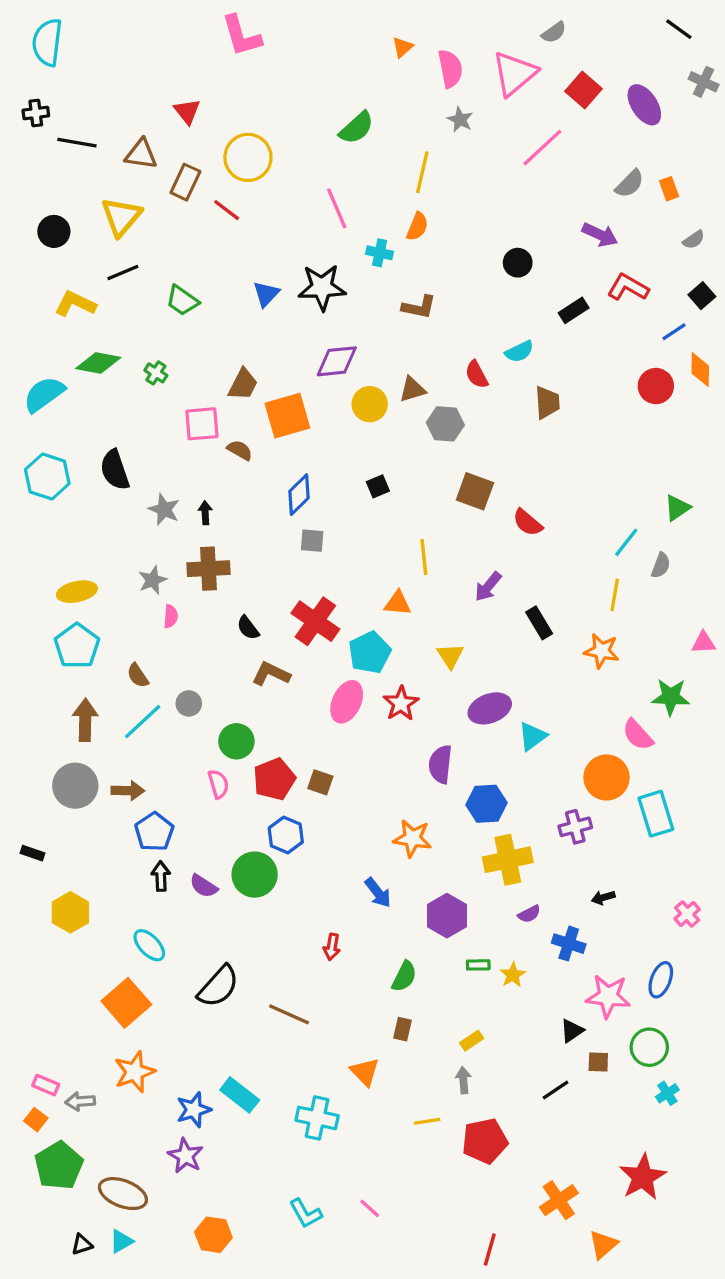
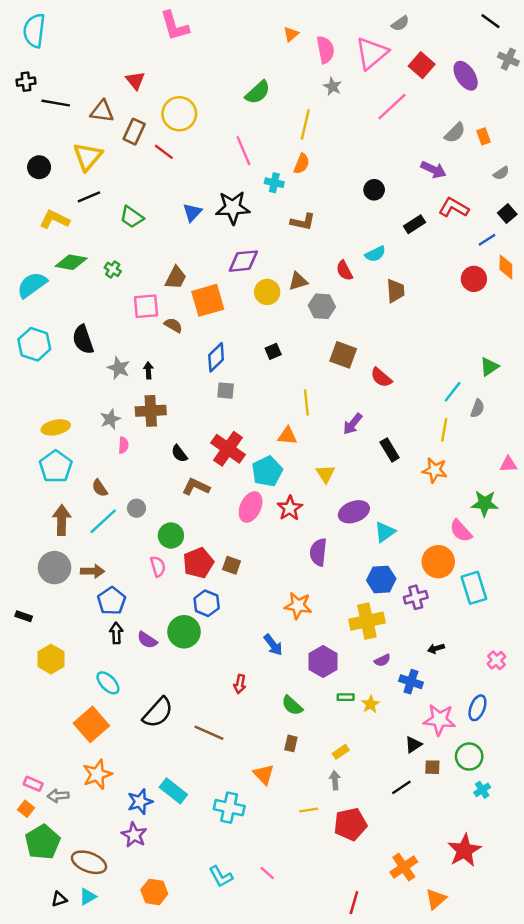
blue hexagon: (486, 804) -> (381, 579), moved
green semicircle: (404, 976) -> (292, 705), turned 105

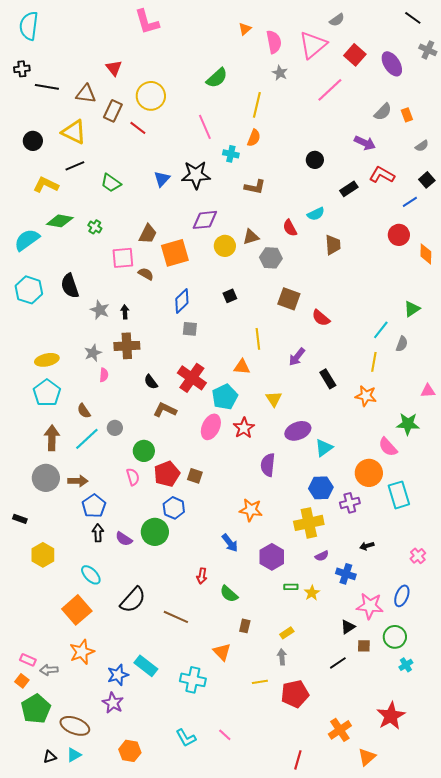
yellow triangle: (88, 157) -> (74, 132), turned -44
orange diamond: (506, 267) -> (426, 254), moved
green semicircle: (292, 705) -> (229, 594), moved

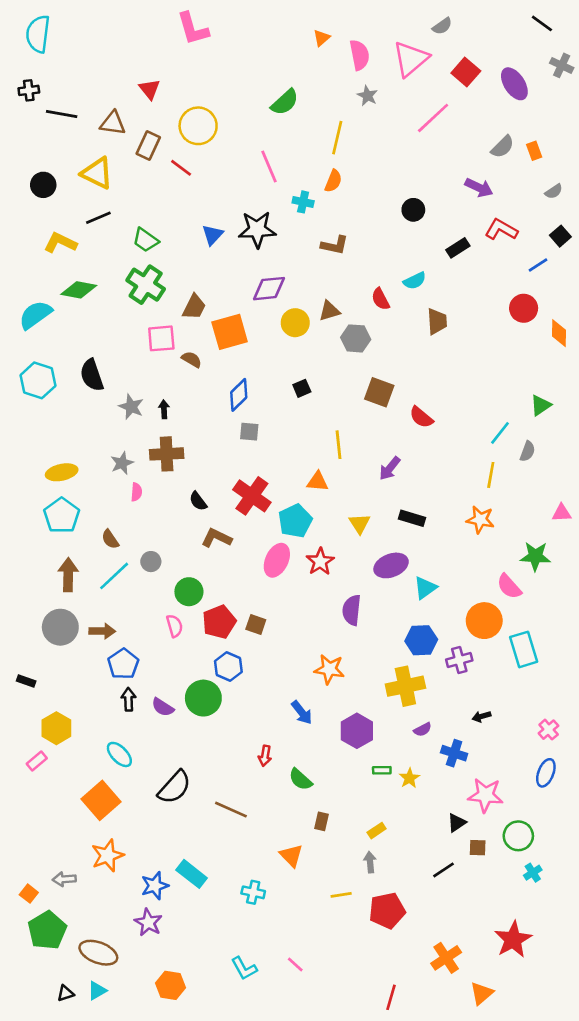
green cross: (95, 227) -> (146, 285), moved, size x2.0
black rectangle: (328, 379) -> (412, 518), moved, turned -42
blue ellipse: (402, 596) -> (546, 773), moved
pink rectangle: (28, 660) -> (37, 761), moved, turned -63
cyan cross: (193, 680) -> (253, 892), size x0.7

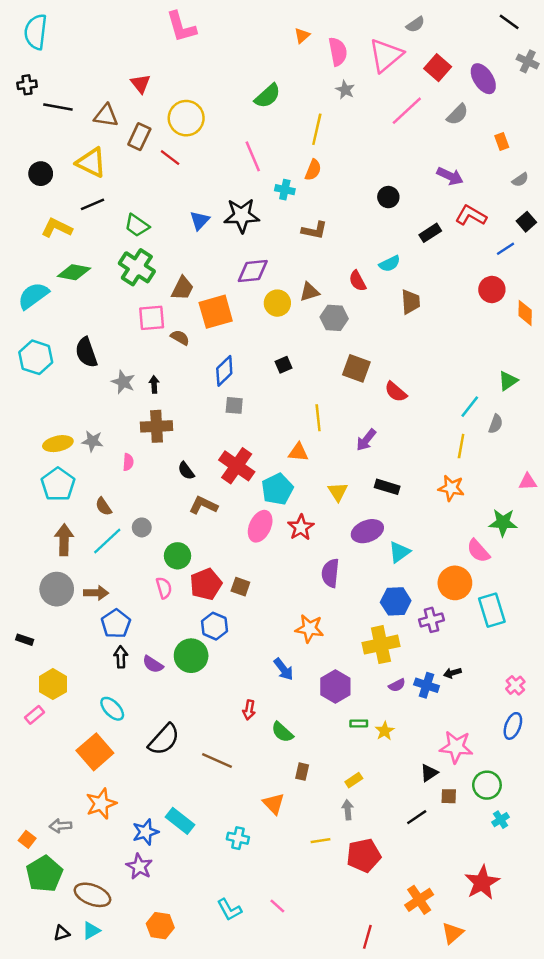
gray semicircle: (503, 147) -> (457, 114), moved
gray star: (122, 463) -> (92, 441), moved, turned 30
blue cross: (454, 753) -> (427, 685), moved

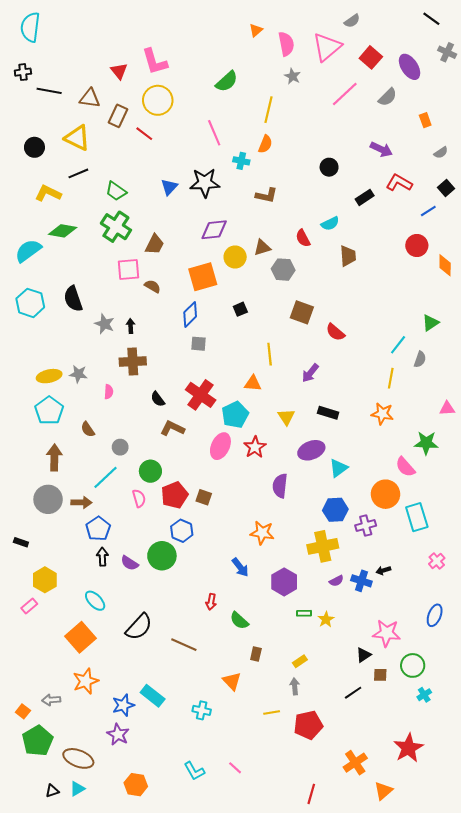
pink L-shape: (181, 27) -> (155, 62), moved
orange square: (216, 312) -> (203, 277), moved
cyan line: (107, 541) -> (106, 477), moved
pink cross: (515, 685) -> (437, 561), moved

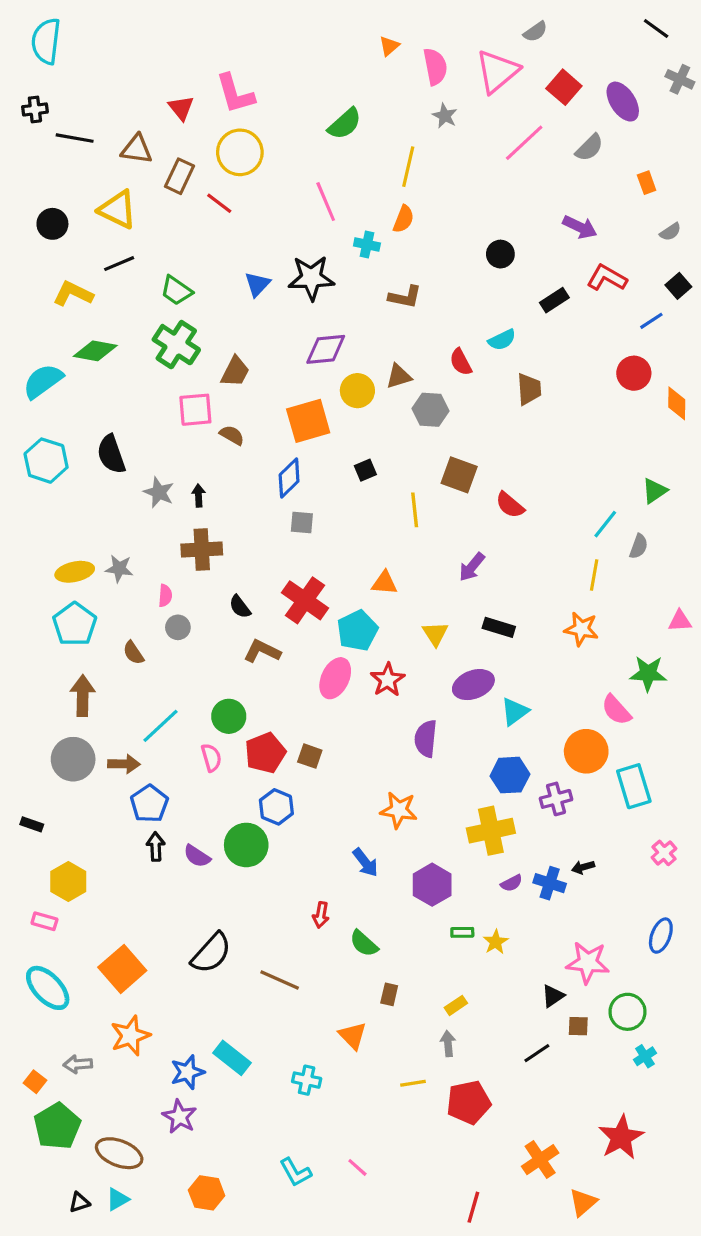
yellow line: (270, 354) -> (415, 510), moved
gray circle: (120, 447) -> (178, 627), moved
cyan ellipse: (95, 601) -> (48, 988), moved, size x1.4
pink rectangle: (29, 606) -> (44, 921), turned 56

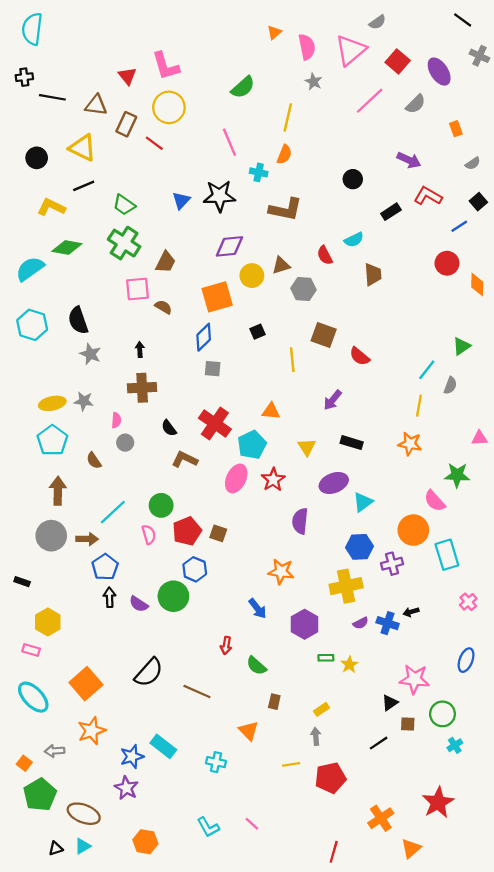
brown L-shape: (405, 297) -> (286, 209), size x1.4
gray star: (159, 492) -> (90, 354), moved

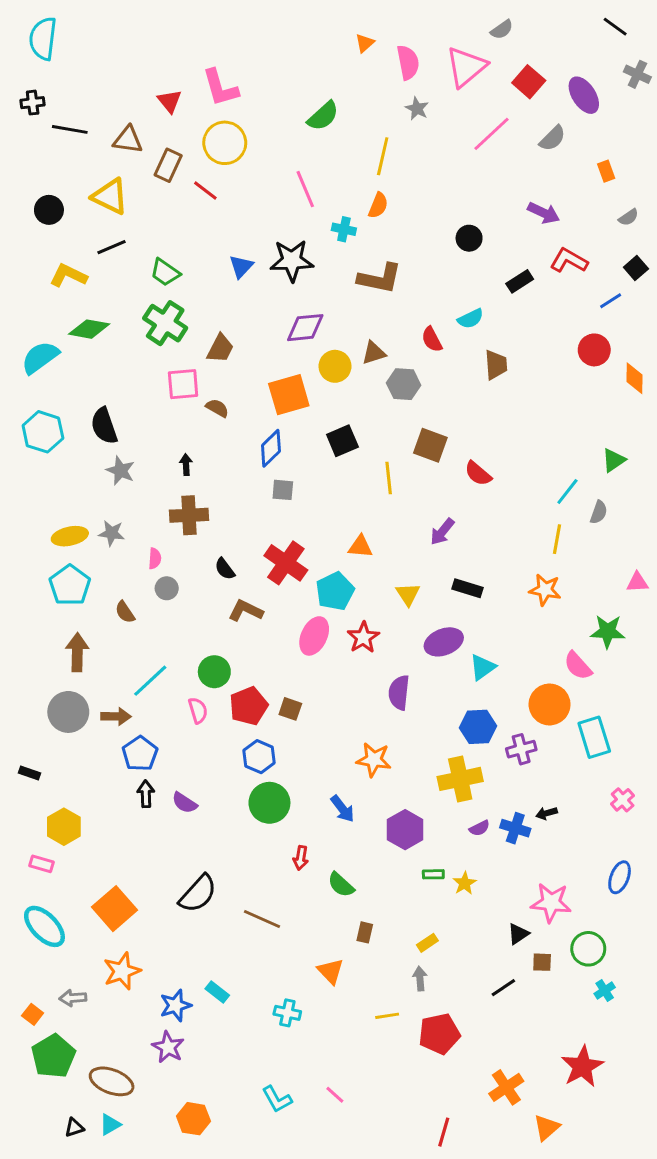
black square: (257, 332) -> (342, 441), size x1.5
green circle: (173, 596) -> (269, 803), moved
cyan rectangle: (163, 746) -> (217, 992), size x0.7

